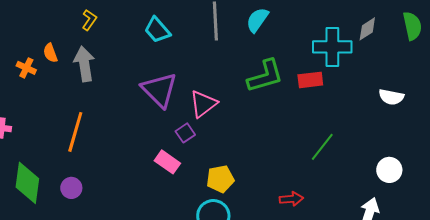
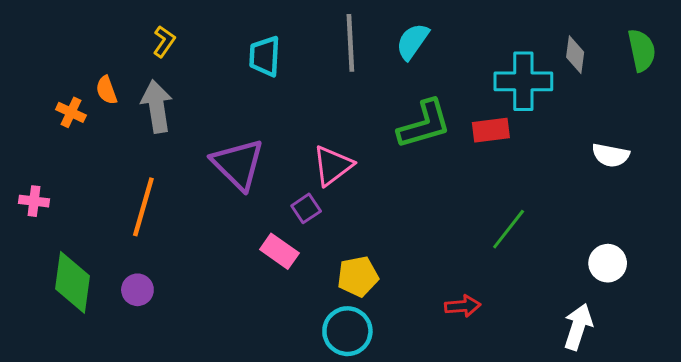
gray diamond: (367, 29) -> (575, 55), turned -50
cyan trapezoid: (157, 30) -> (265, 56), turned 44
purple triangle: (159, 90) -> (238, 164), moved

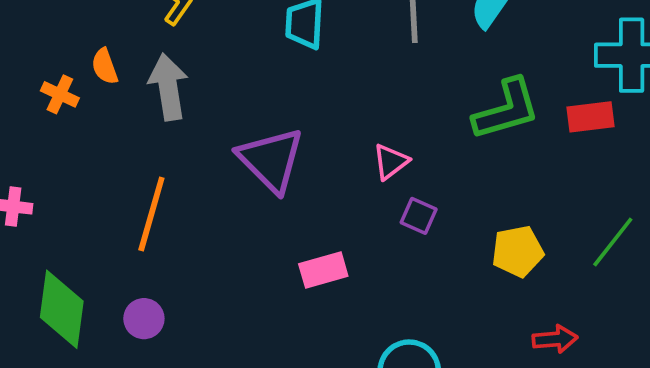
pink triangle: (333, 166) -> (391, 162), size x0.7
purple square: (306, 208) -> (419, 216), moved, turned -32
pink rectangle: (279, 251) -> (323, 270), turned -51
yellow pentagon: (358, 276) -> (518, 251), moved

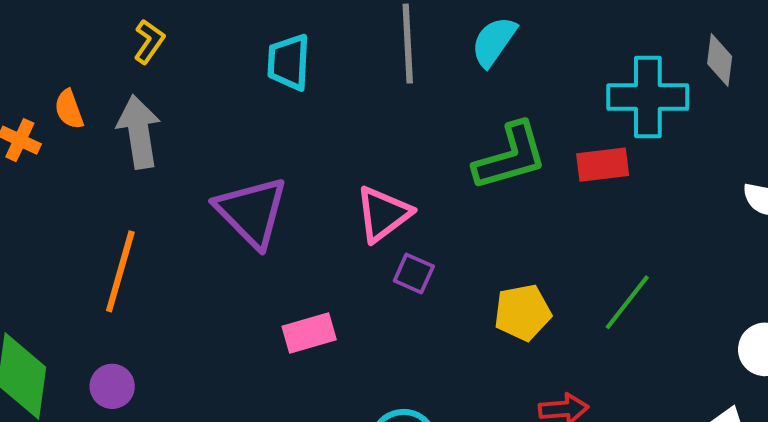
pink triangle: (391, 162) -> (383, 214), size x1.4

